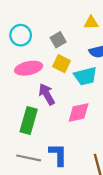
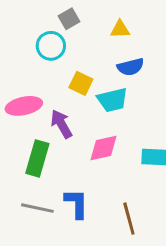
cyan circle: (21, 35) -> (51, 46), moved
gray square: (58, 40) -> (69, 19), moved
pink ellipse: (29, 68) -> (24, 106), moved

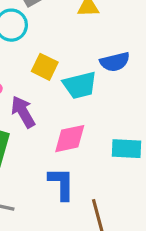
blue semicircle: (130, 67) -> (115, 62), moved
blue L-shape: (76, 204) -> (61, 184), moved

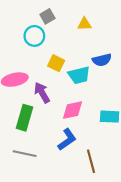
blue L-shape: (61, 184) -> (67, 139), turned 55

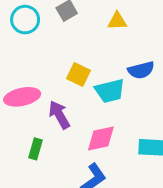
cyan circle: (34, 36) -> (25, 20), moved
green rectangle: (25, 118) -> (35, 149), size x0.6

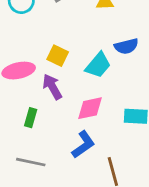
yellow square: (79, 75) -> (58, 56), moved
cyan trapezoid: (110, 91) -> (98, 65), turned -36

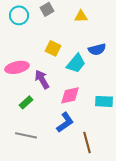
yellow square: (58, 56) -> (53, 48), moved
green rectangle: (31, 118) -> (26, 102), turned 32

